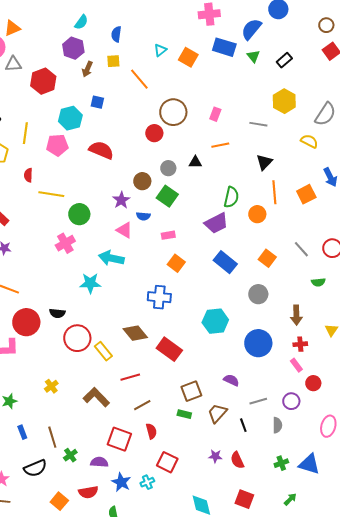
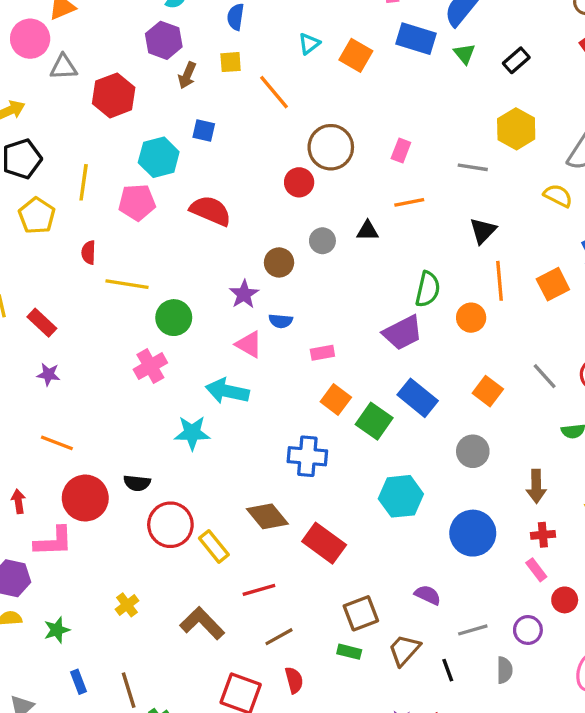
green square: (167, 196) -> (374, 421), moved

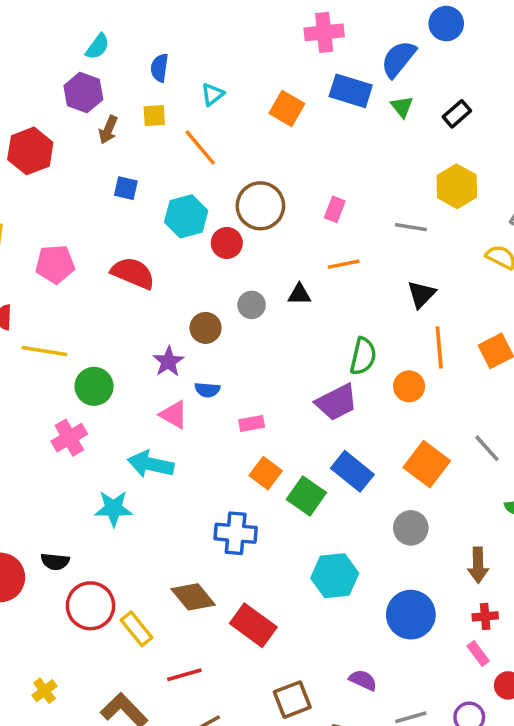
cyan triangle: (309, 44) -> (213, 94), moved
cyan hexagon: (159, 157) -> (186, 216), moved
orange square: (488, 391) -> (427, 464), size x1.4

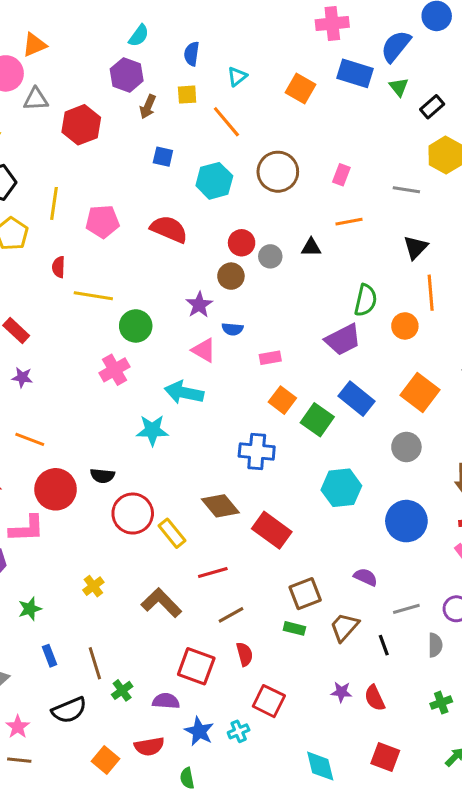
black rectangle: (457, 114) -> (432, 107), moved
red circle: (227, 243) -> (242, 243), moved

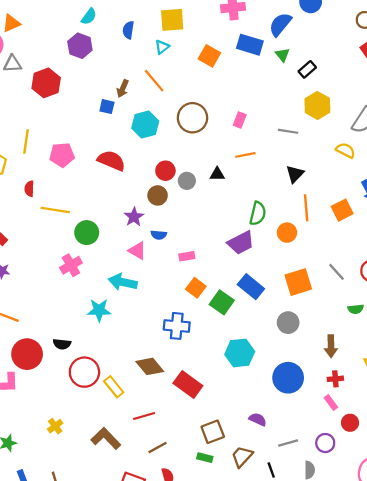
yellow square: (187, 95) -> (172, 20), moved, size x1.6
brown arrow: (148, 107) -> (123, 89), moved
orange square: (420, 393) -> (298, 282), turned 36

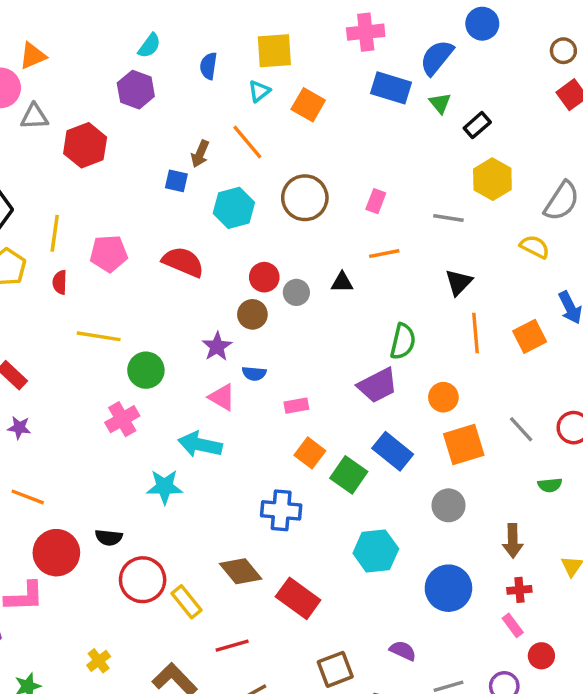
orange square: (209, 56) -> (308, 105), moved
red semicircle: (29, 189) -> (60, 282), moved
orange circle: (287, 233) -> (443, 397), moved

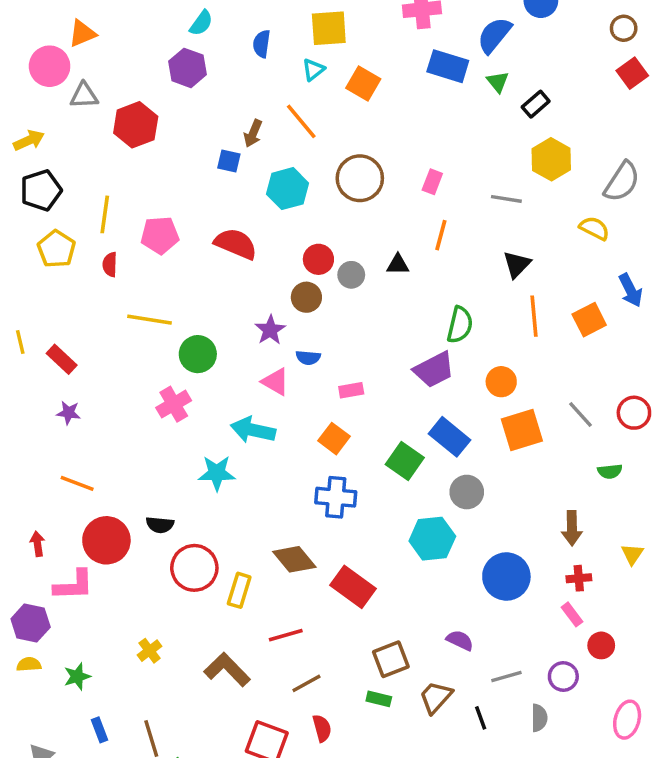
orange line: (384, 254) -> (441, 235), turned -64
orange square: (310, 453) -> (334, 439), moved
gray circle: (448, 505) -> (467, 492), moved
yellow rectangle: (187, 602) -> (239, 590), turned 56

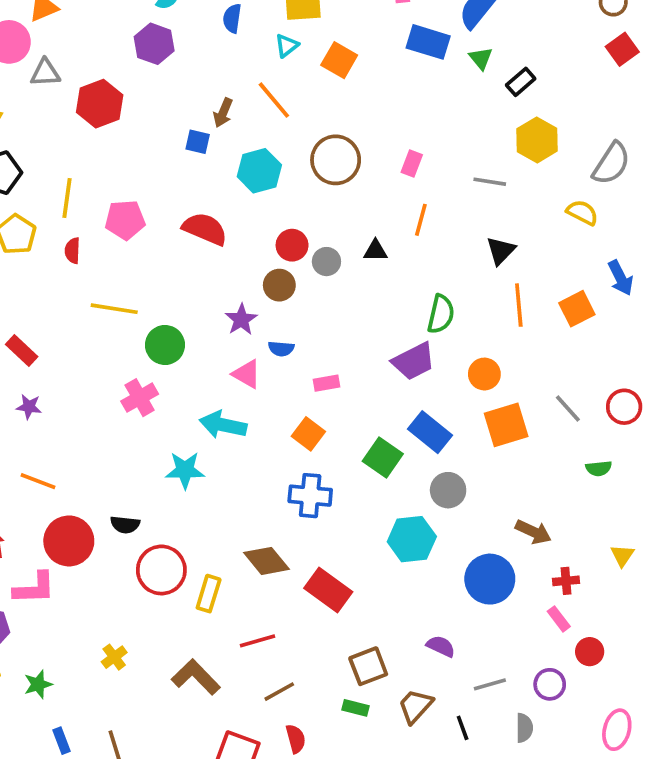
brown arrow: (572, 528) -> (533, 532), moved, turned -64

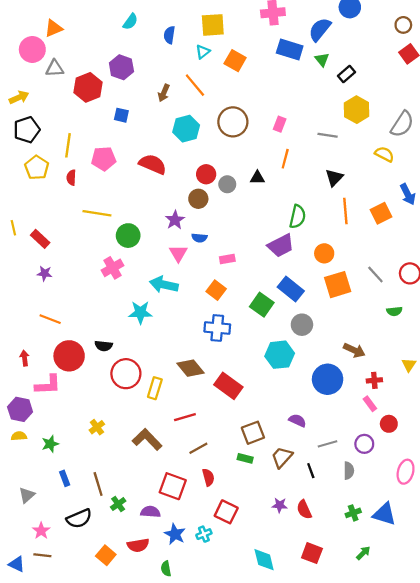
purple hexagon: (154, 44) -> (121, 67), moved
blue square: (198, 142) -> (121, 115), moved
pink triangle: (247, 374) -> (178, 253), turned 30

